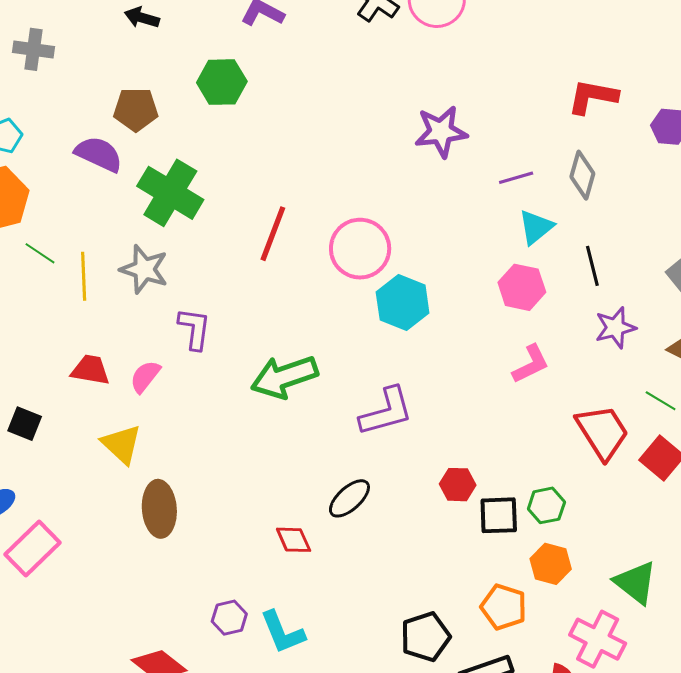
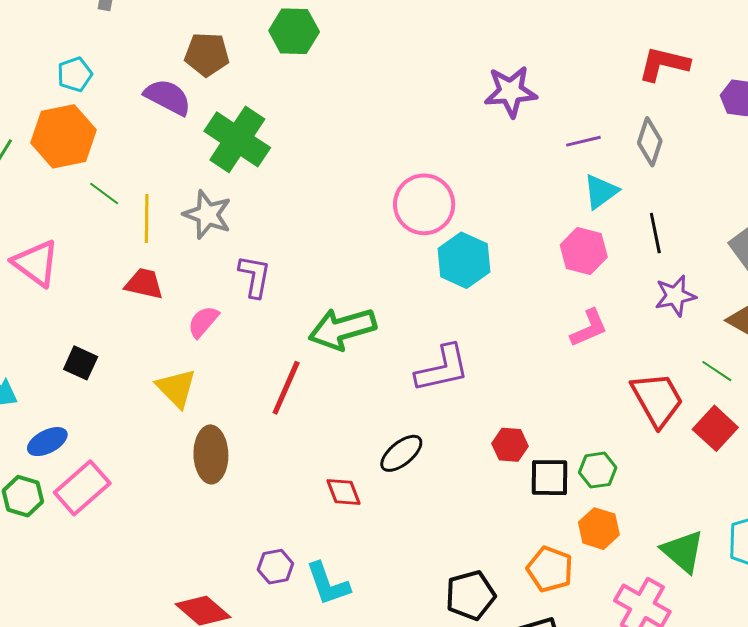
red line: (273, 234) -> (286, 388), moved
red trapezoid: (90, 370) -> (144, 284), moved

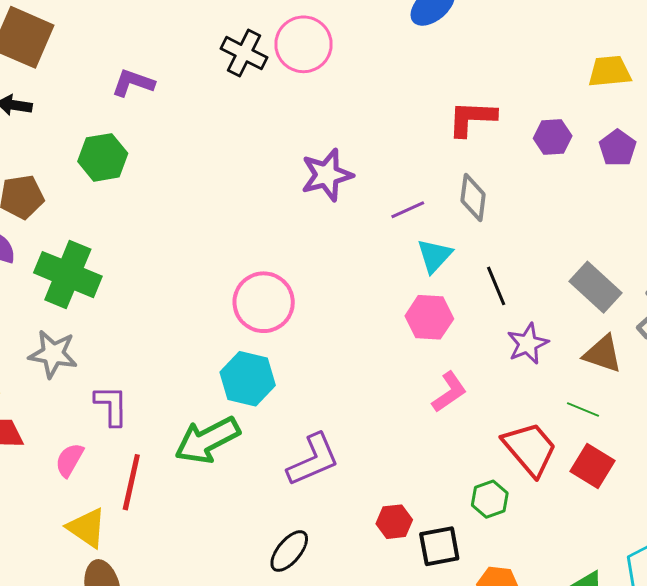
cyan hexagon: (464, 260) -> (248, 379), moved
yellow triangle: (176, 388) -> (87, 528), moved
red line: (286, 388) -> (131, 482), moved
green hexagon: (598, 470) -> (490, 499), moved

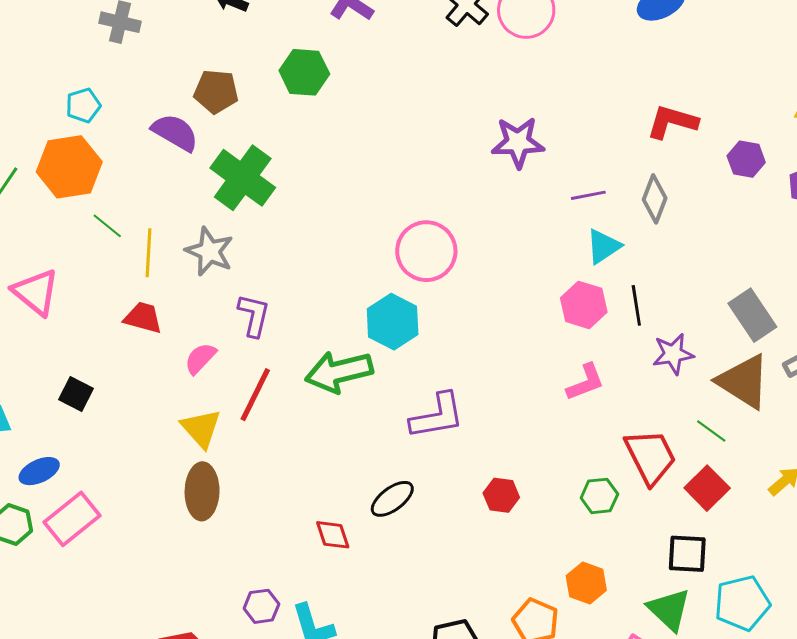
black line: (496, 286) -> (636, 305), moved
brown triangle: (603, 354) -> (744, 382), size x1.4
black square: (439, 546) -> (687, 554), moved

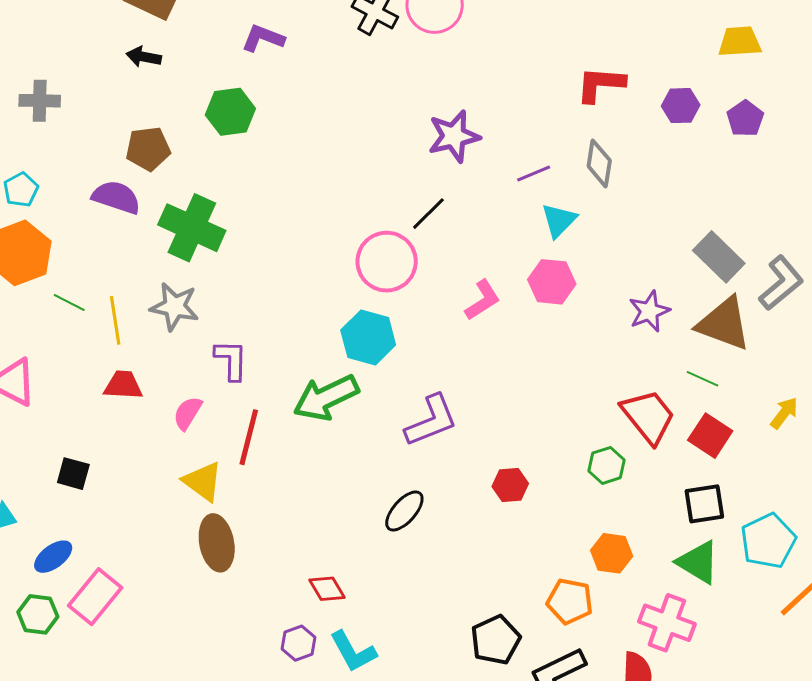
black line: (636, 305) -> (428, 214), moved, turned 66
pink L-shape: (585, 382) -> (483, 300), moved
red diamond: (333, 535) -> (327, 589), moved

